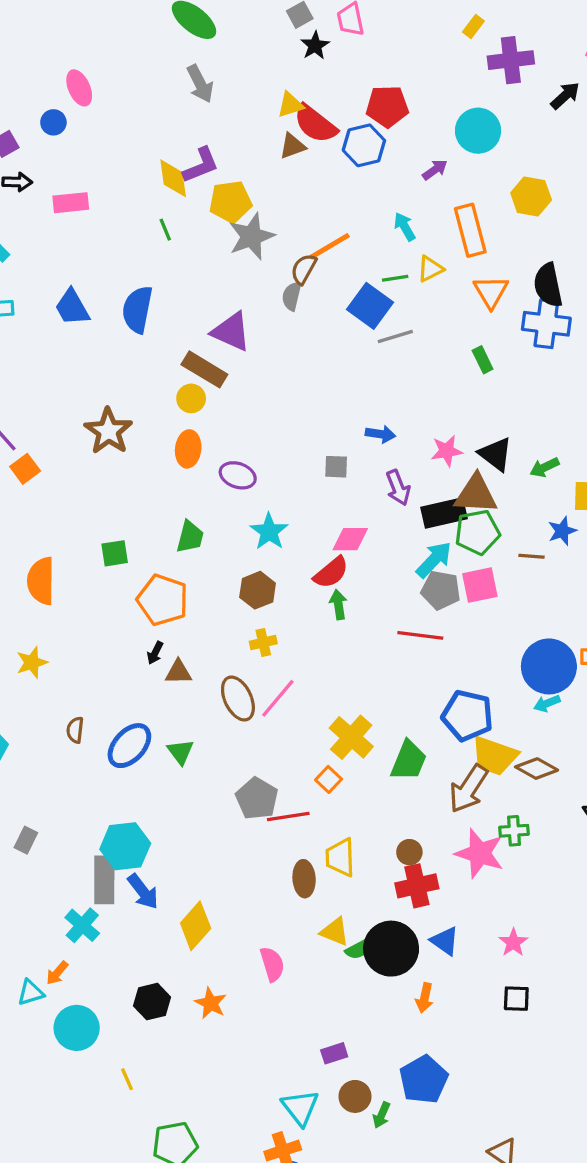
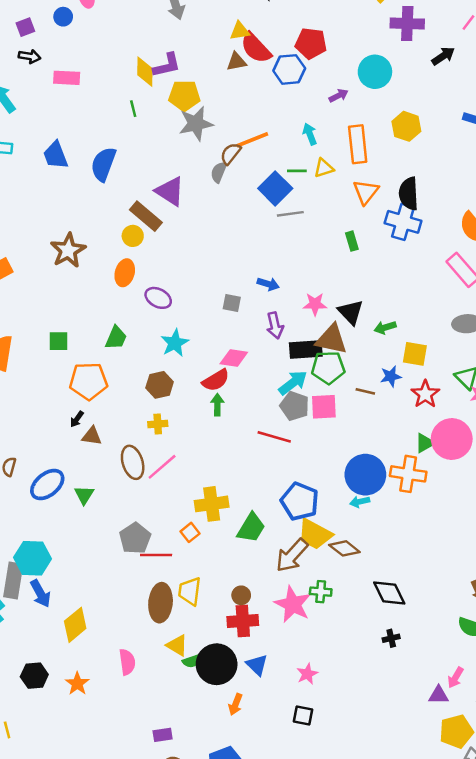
orange pentagon: (163, 600) -> (88, 381), turned -30
yellow cross: (351, 737) -> (212, 504), turned 32
brown ellipse: (304, 879) -> (161, 603), size x1.4

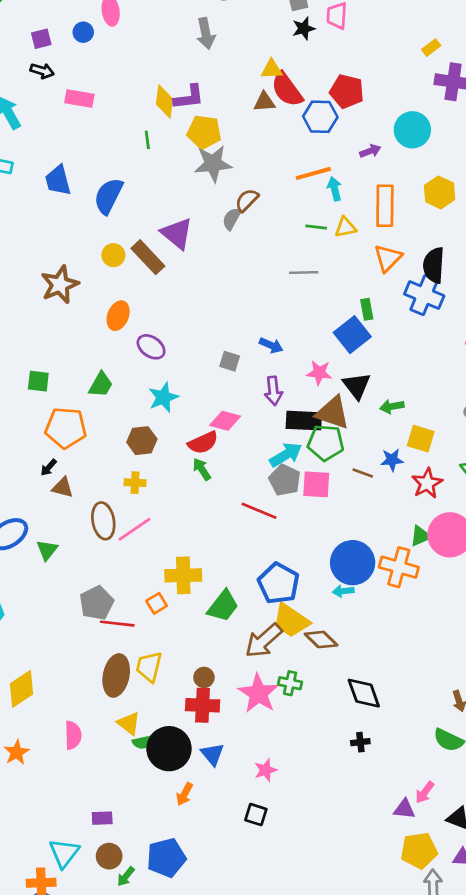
orange line: (252, 140) -> (313, 173), moved
blue square: (275, 188) -> (352, 335), moved
yellow circle: (133, 236) -> (113, 255), moved
green arrow: (217, 405) -> (202, 469), turned -40

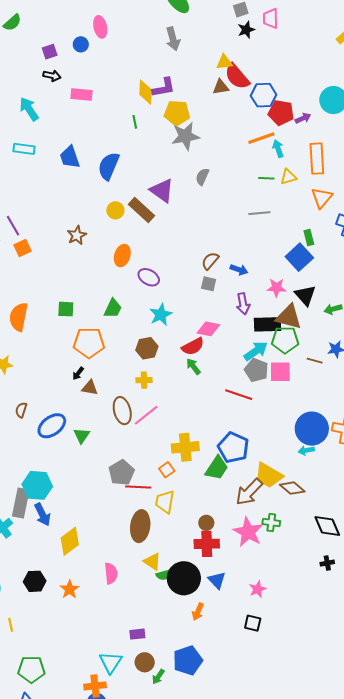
red pentagon: (347, 91) -> (281, 113), moved
brown semicircle: (247, 200) -> (210, 261), moved
brown star: (60, 285) -> (77, 235), size x0.7
blue pentagon: (279, 583) -> (233, 448), moved
yellow trapezoid: (149, 667) -> (165, 502), moved

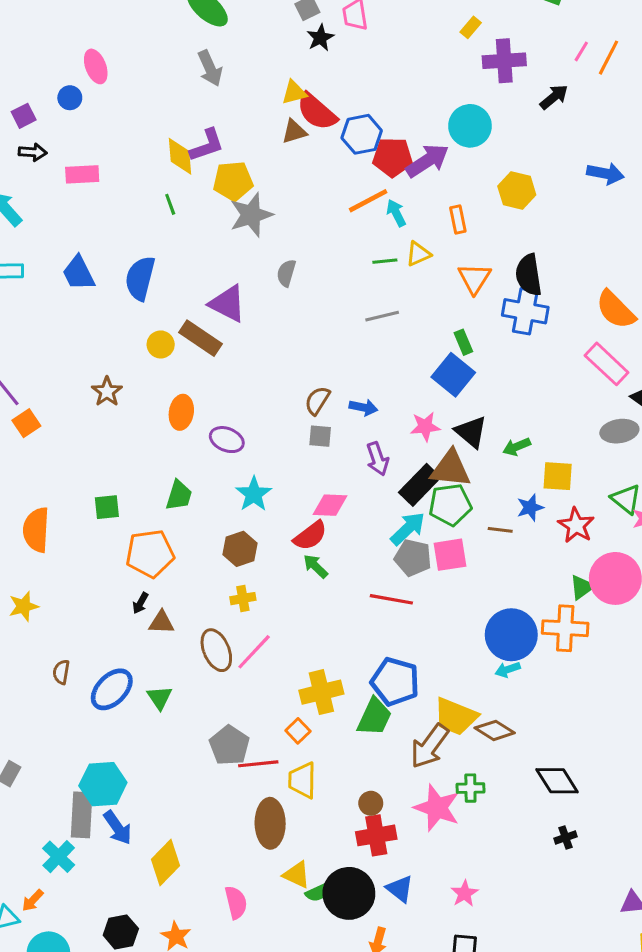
purple arrow: (303, 118) -> (427, 161), size x1.8
orange rectangle: (317, 159) -> (458, 219), size x0.6
black rectangle: (268, 324) -> (420, 485), turned -36

